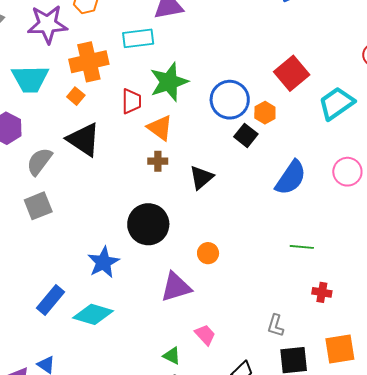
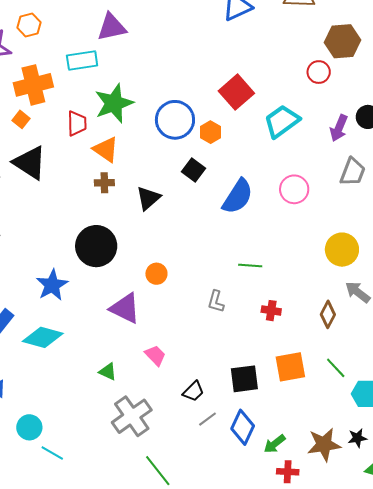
black square: (246, 135) -> (194, 170), moved
purple triangle: (176, 287) -> (125, 308), turned 44
gray L-shape: (276, 326) -> (216, 301), moved
green triangle: (172, 356) -> (108, 372), moved

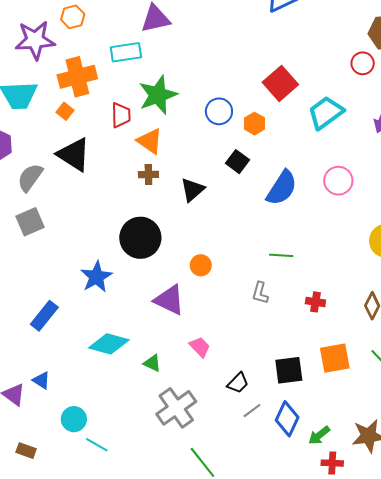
blue circle: (175, 120) -> (219, 111), size x0.7
green line: (250, 266) -> (281, 255), moved
cyan diamond: (43, 337) -> (109, 344), moved

